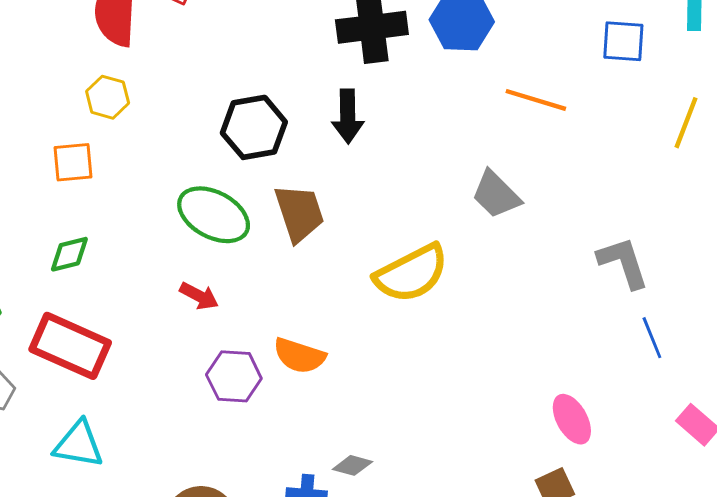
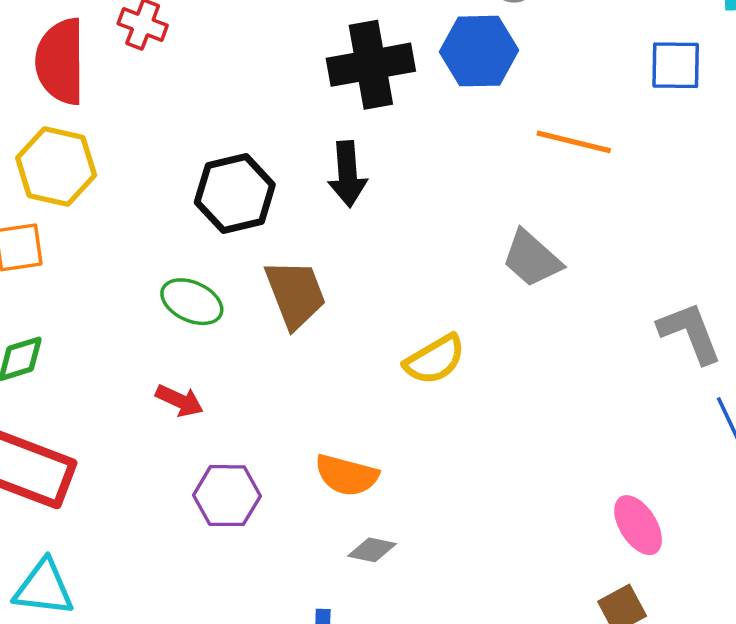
yellow hexagon: (108, 97) -> (56, 166), size x1.5
green ellipse: (214, 215) -> (192, 302), size x0.7
yellow semicircle: (411, 273) -> (435, 360), size x0.7
orange semicircle: (299, 356) -> (347, 475), moved
gray diamond: (352, 465) -> (372, 550), moved

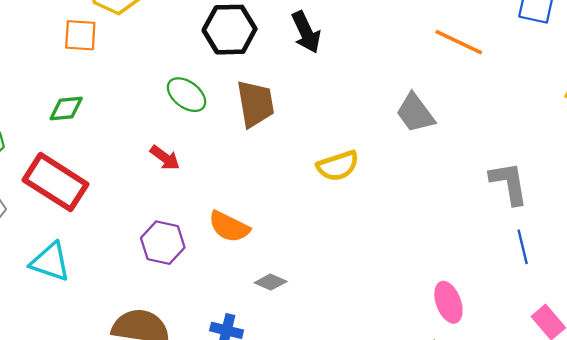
black arrow: (347, 174) -> (306, 32), turned -33
orange semicircle: (347, 475) -> (229, 227), moved
purple hexagon: (227, 496) -> (163, 243), moved

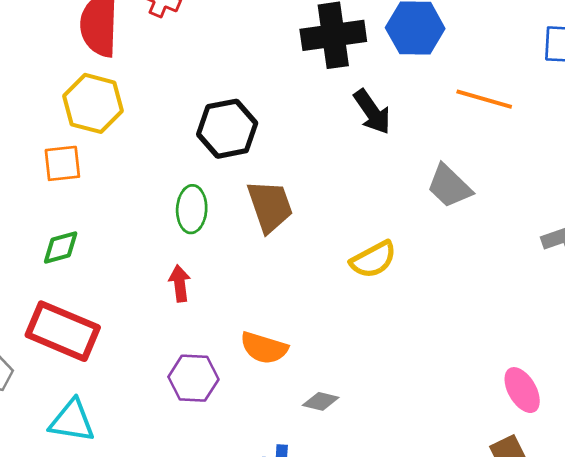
black arrow: (306, 32) -> (372, 112), moved
green ellipse: (187, 95) -> (192, 209), turned 66
red arrow: (165, 158) -> (180, 283), turned -124

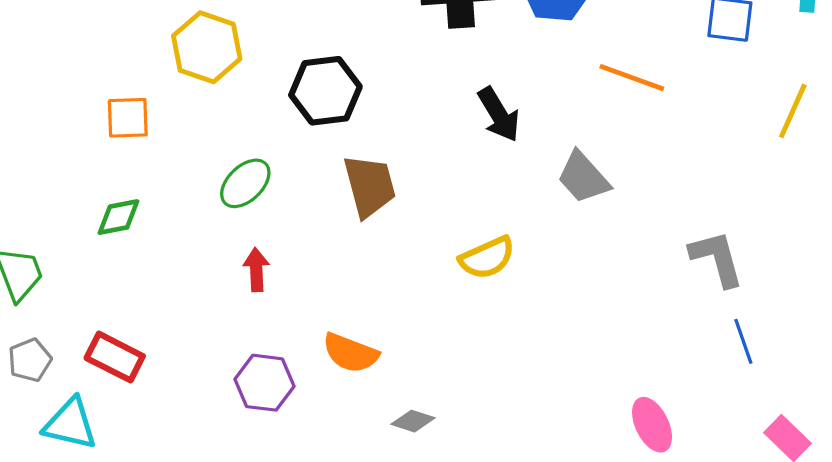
yellow hexagon: (93, 103) -> (207, 47), moved
black arrow: (372, 112) -> (499, 114), moved
green ellipse: (192, 209) -> (245, 183), moved, turned 39
red rectangle: (63, 331) -> (115, 357), moved, size x0.7
cyan triangle: (72, 421) -> (70, 424), moved

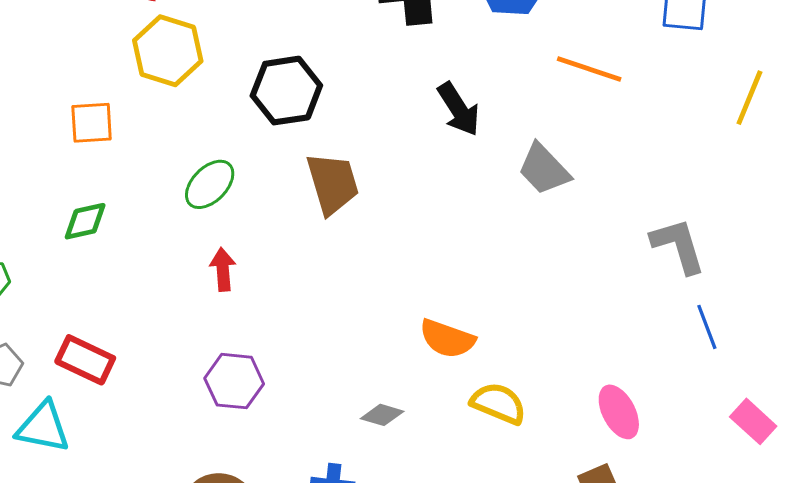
yellow semicircle: (487, 258) -> (498, 403), moved, turned -132
orange semicircle: (350, 353) -> (447, 339), moved

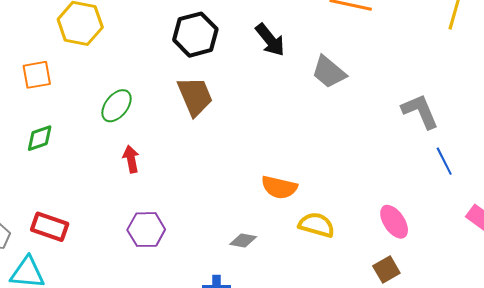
black hexagon: (286, 91) -> (195, 35), moved

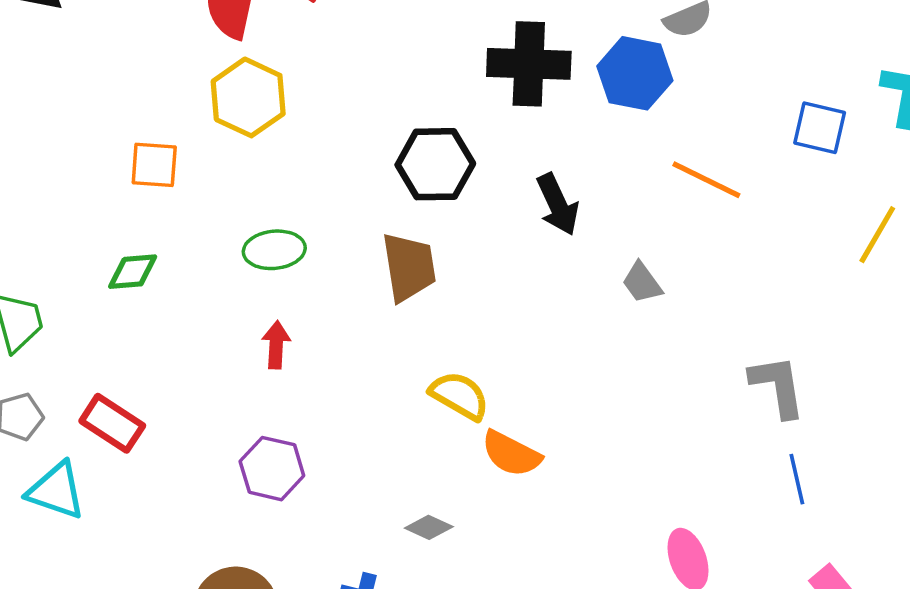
gray trapezoid: (329, 72) -> (642, 283), size x0.7
green ellipse: (116, 106) -> (274, 250), turned 32
yellow semicircle: (317, 225) -> (460, 396), moved

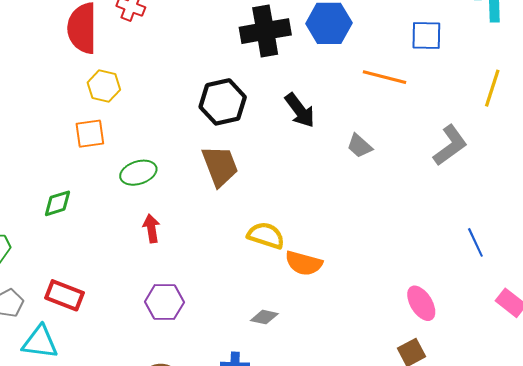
yellow hexagon: (248, 97) -> (104, 86), size x0.7
blue square: (820, 128) -> (426, 36), moved
orange square: (154, 165) -> (90, 134), moved
gray L-shape: (778, 386) -> (450, 145), moved, turned 75

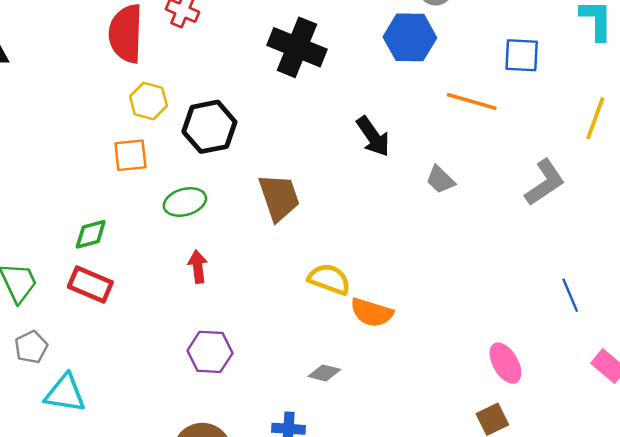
black cross: (265, 31) -> (297, 47), moved, turned 30
black hexagon: (223, 102) -> (209, 127), moved
red rectangle: (65, 295) -> (90, 284), moved

